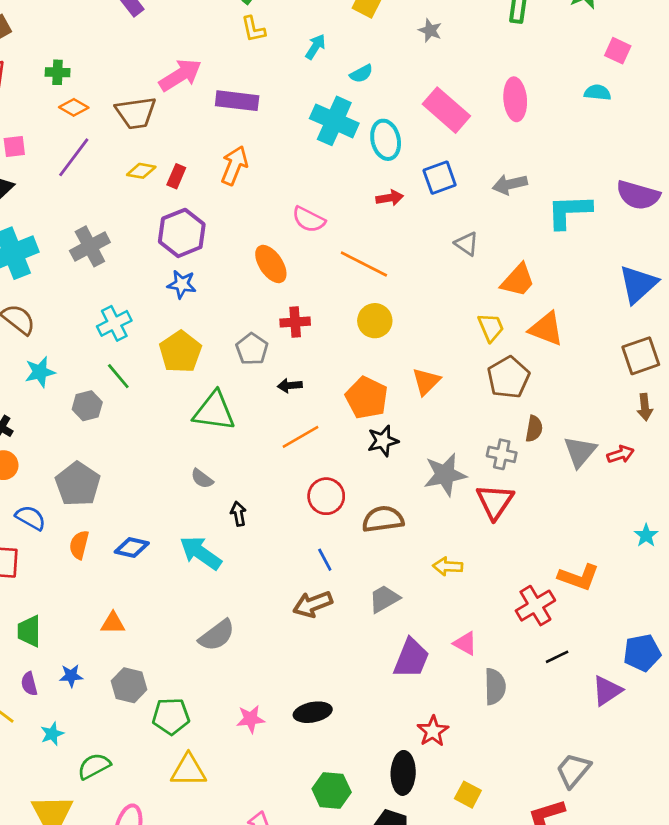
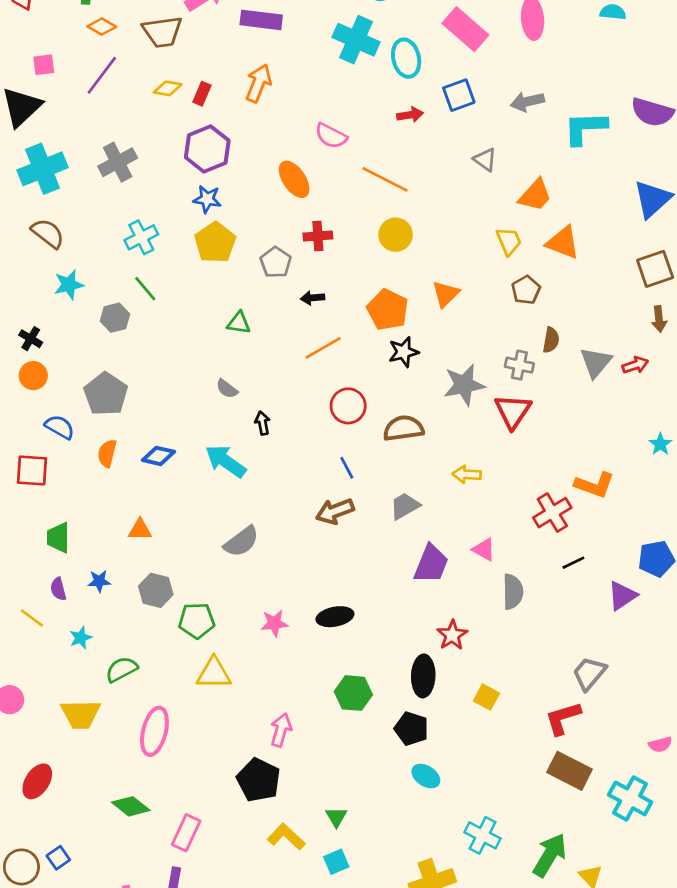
yellow pentagon: (180, 352) -> (215, 243), moved
brown pentagon: (508, 377) -> (526, 290), size x0.7
green triangle: (214, 411) -> (239, 323), size x0.6

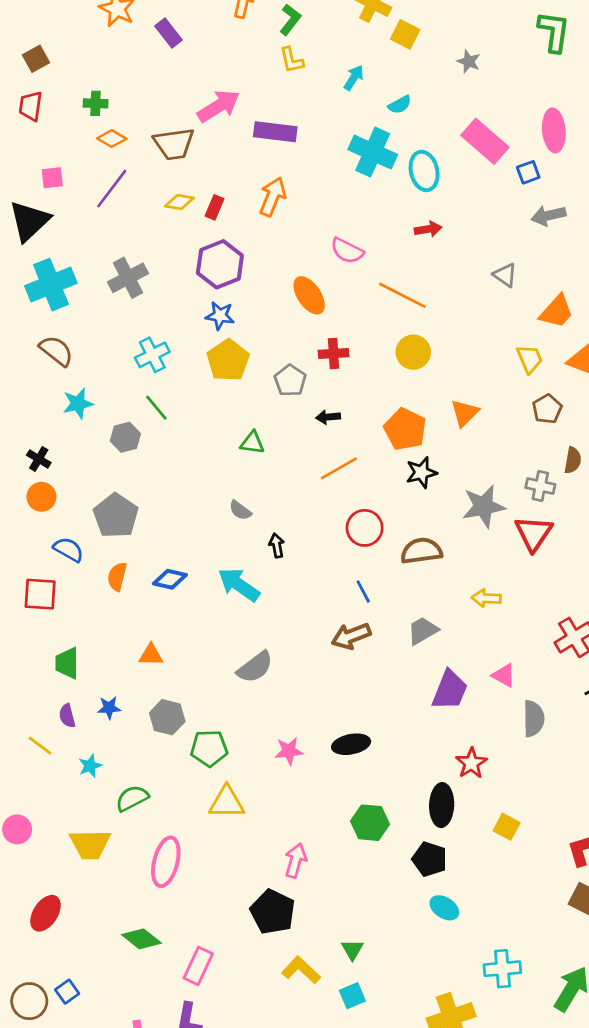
blue square: (459, 95) -> (528, 172), moved, size x0.7
cyan cross: (482, 835) -> (502, 969), turned -32

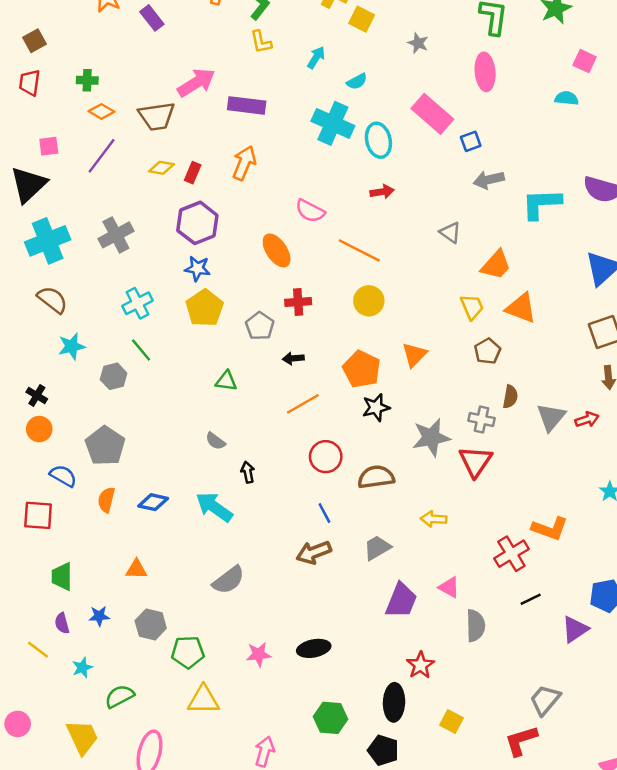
pink ellipse: (554, 130) -> (485, 72), moved
yellow trapezoid: (90, 844) -> (82, 737), turned -114

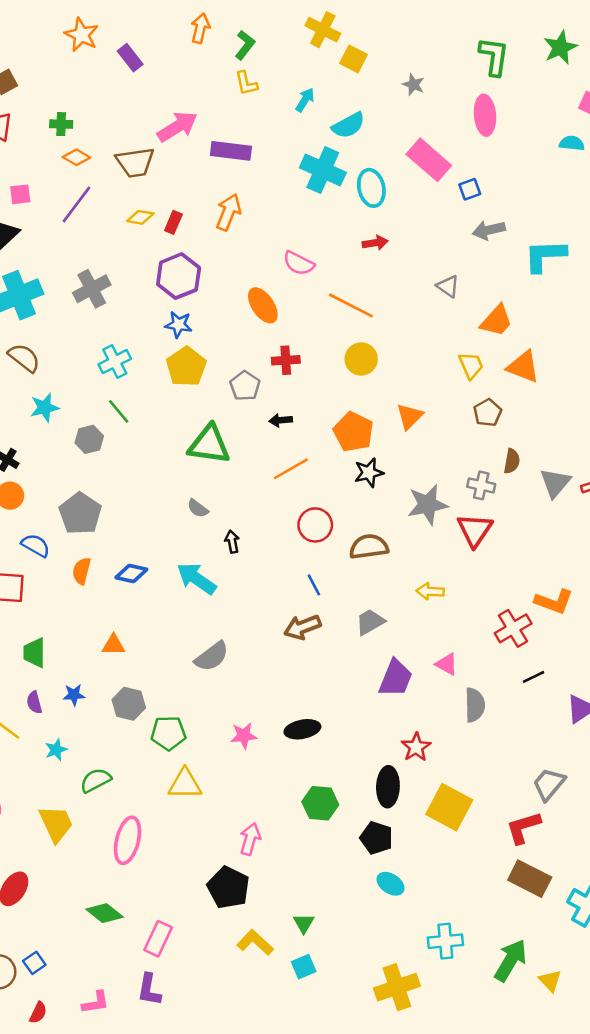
cyan semicircle: (357, 81) -> (348, 125), size x1.5
green triangle: (226, 381) -> (209, 445), size x1.8
yellow square: (452, 722) -> (449, 807), size x1.8

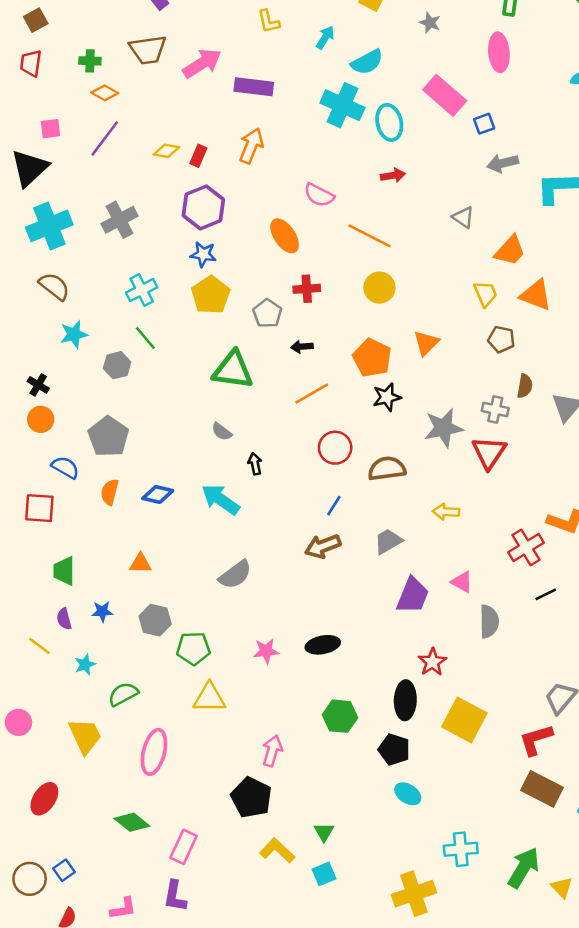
brown trapezoid: (135, 162) -> (148, 50), moved
brown pentagon: (488, 413) -> (501, 339), turned -30
blue line: (314, 585) -> (334, 506), turned 60

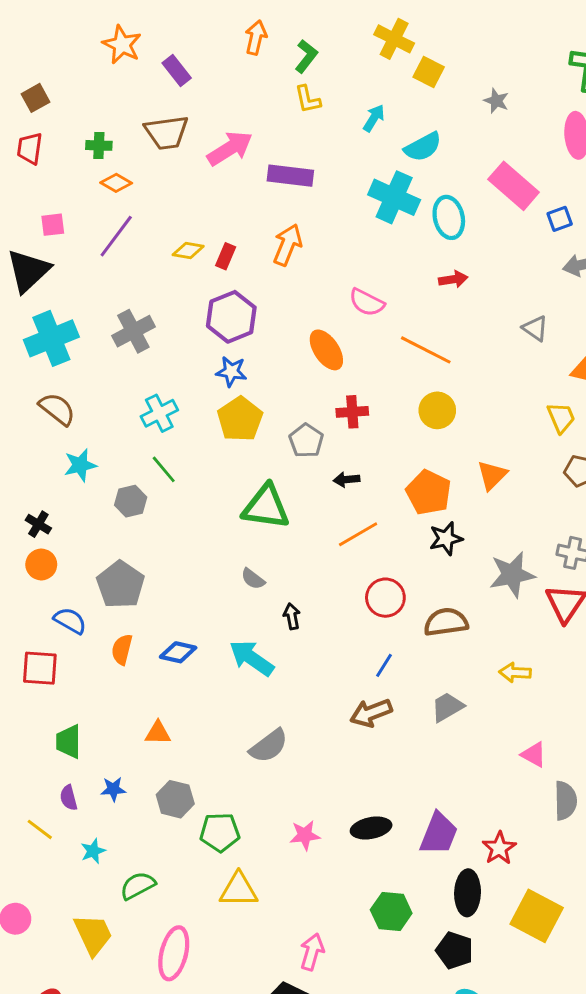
purple trapezoid: (413, 596) -> (439, 834), moved

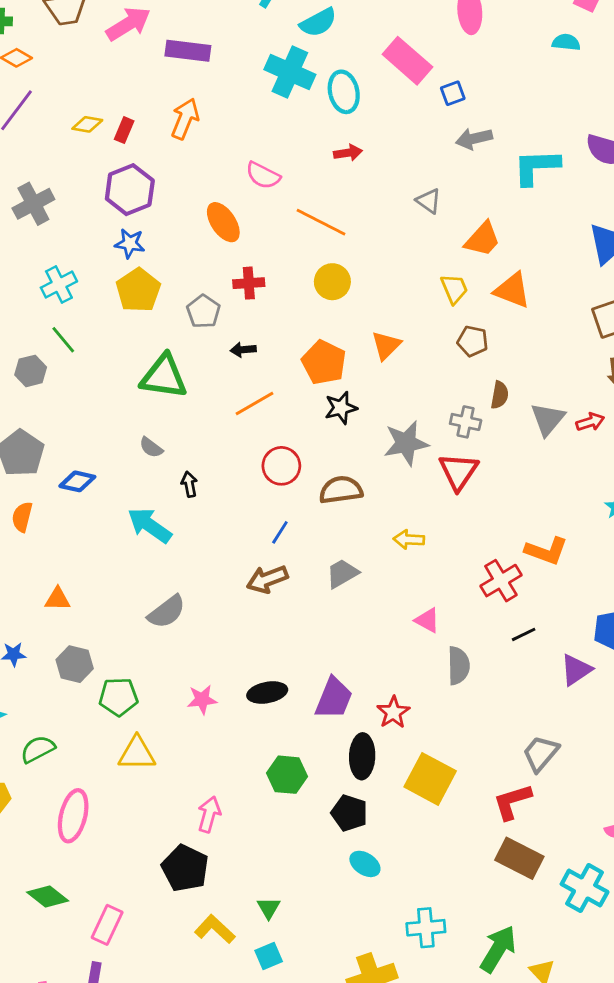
blue diamond: (178, 652) -> (77, 481), moved

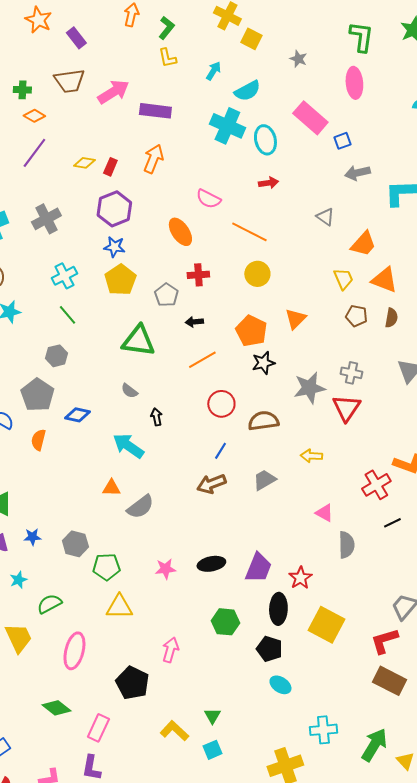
gray hexagon: (31, 371) -> (56, 356), moved
brown semicircle: (500, 395) -> (391, 318), moved
orange triangle: (58, 599) -> (111, 488), moved
black pentagon: (185, 868) -> (132, 683), moved

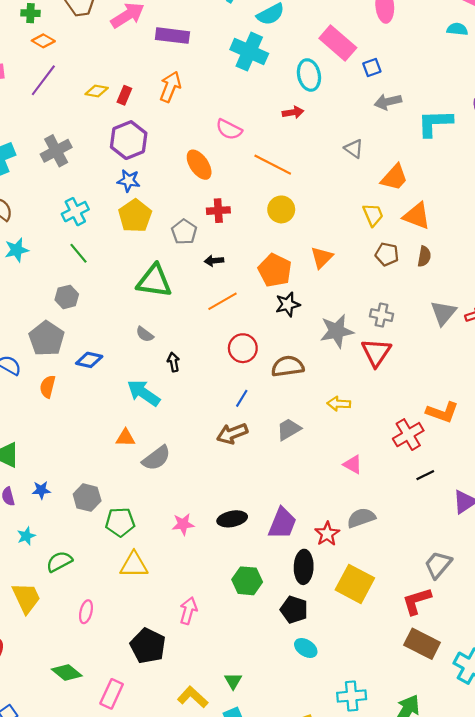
cyan ellipse: (265, 140) -> (309, 75), moved
gray semicircle: (346, 545) -> (361, 518), moved, turned -108
pink ellipse: (74, 651) -> (86, 612), size x0.6

